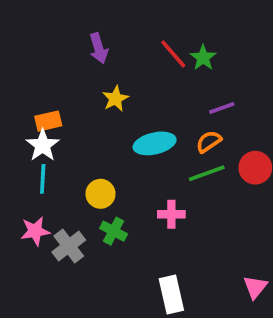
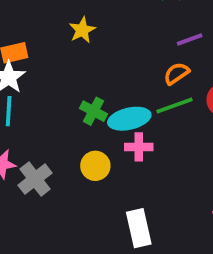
cyan ellipse: (155, 143) -> (129, 119), moved
yellow circle: (100, 194) -> (95, 166), moved
green cross: (114, 231) -> (93, 111), moved

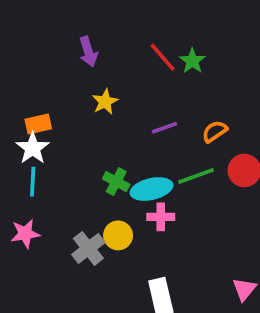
purple line: (190, 39) -> (164, 128), moved
orange semicircle: (176, 73) -> (215, 131), moved
gray cross: (35, 179) -> (88, 248), moved

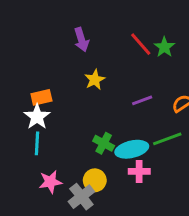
pink star: (25, 234) -> (50, 182), moved
yellow circle: (118, 235) -> (95, 180), moved

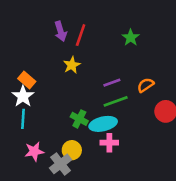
red line: (141, 44) -> (81, 35), moved, turned 60
orange rectangle: (41, 97) -> (27, 80), turned 54
green line: (167, 139) -> (116, 101), moved

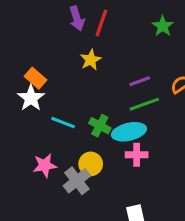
cyan line: (23, 119) -> (63, 123), moved, turned -72

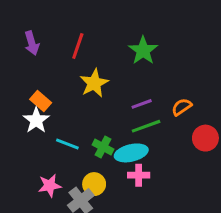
purple arrow: (77, 18) -> (32, 43), moved
red line: (101, 23) -> (78, 46), moved
green star: (163, 26) -> (143, 51), moved, size x1.4
yellow star: (91, 60) -> (94, 83), size x1.4

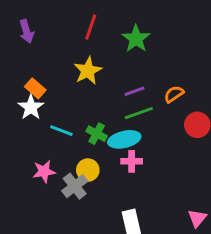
red line: (78, 46) -> (91, 27), moved

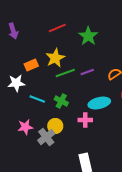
red line: (91, 27) -> (57, 28), turned 48
orange rectangle: (35, 88) -> (31, 65), moved, turned -64
white star: (31, 107) -> (16, 83), turned 30
green line: (139, 113) -> (65, 73), moved
cyan ellipse: (124, 139) -> (99, 103), moved

